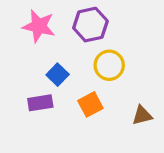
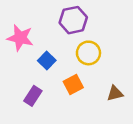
pink star: (39, 26) -> (20, 38), moved
purple rectangle: (40, 103) -> (33, 96), moved, turned -48

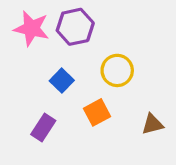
purple hexagon: (73, 20) -> (75, 27), moved
pink star: (20, 38) -> (32, 28), moved

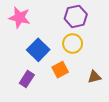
purple hexagon: (75, 27) -> (76, 16), moved
blue square: (62, 81) -> (38, 50), size x1.5

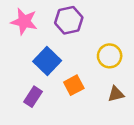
purple hexagon: (76, 16) -> (69, 20), moved
yellow circle: (73, 44) -> (110, 56), moved

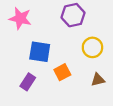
purple hexagon: (69, 20) -> (73, 15), moved
blue square: (47, 61) -> (40, 52), turned -35

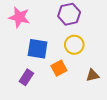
yellow circle: (92, 47) -> (74, 45), moved

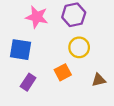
pink star: (19, 17) -> (37, 17), moved
blue square: (38, 49) -> (20, 50), moved

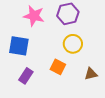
orange square: (63, 72) -> (58, 67), turned -35

